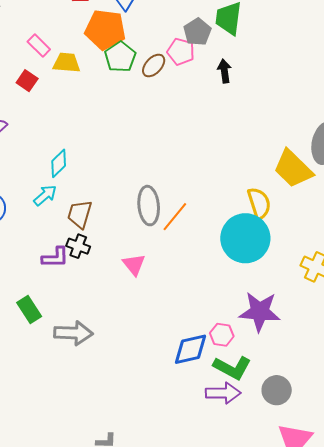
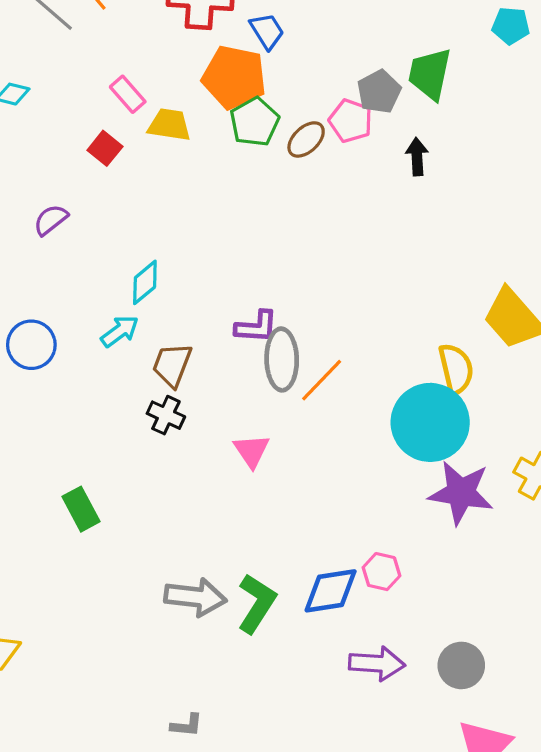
purple L-shape: (55, 257) -> (256, 327), moved
purple star: (260, 312) -> (461, 493), moved
gray arrow: (73, 333) -> (195, 597), moved
green L-shape: (232, 368) -> (257, 603), moved, turned -90

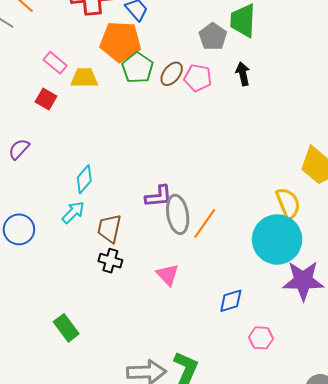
pink pentagon: (351, 121) -> (198, 78), moved
blue diamond: (331, 591) -> (231, 301), moved, size x0.7

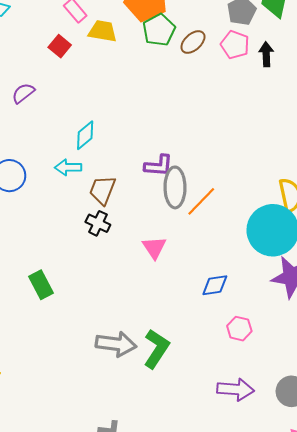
pink pentagon: (198, 78) -> (235, 45), moved
cyan arrow: (73, 212) -> (68, 167), turned -145

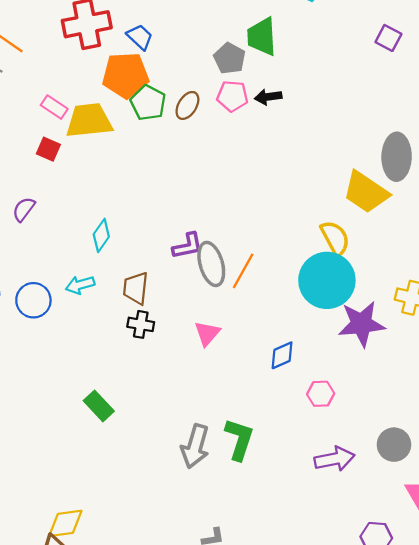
yellow trapezoid: (103, 31) -> (89, 121), size x1.5
black arrow: (266, 54) -> (268, 97), turned -80
cyan arrow: (68, 167) -> (80, 285), moved
pink triangle: (154, 248) -> (207, 333), turned 30
gray arrow: (116, 344) -> (195, 446), turned 114

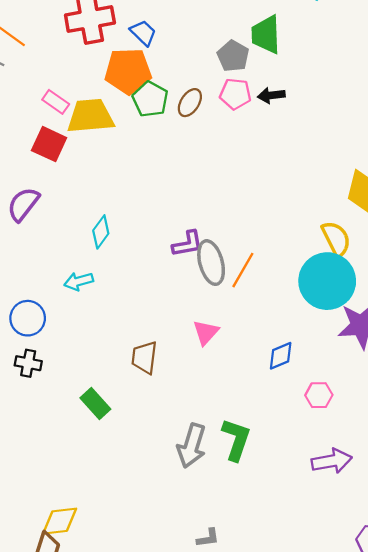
red square: (48, 149) -> (49, 144), size x1.4
purple semicircle: (24, 209) -> (23, 204), size x1.4
brown trapezoid: (136, 288) -> (144, 357), moved
blue circle: (33, 300) -> (28, 318), moved
black cross: (141, 324) -> (28, 363), moved

